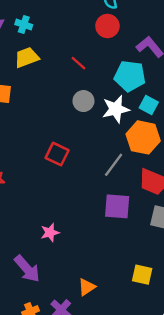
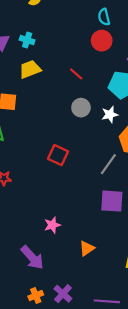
white star: (116, 109) -> (110, 114), size x0.7
orange triangle: (87, 287) -> (87, 248), moved

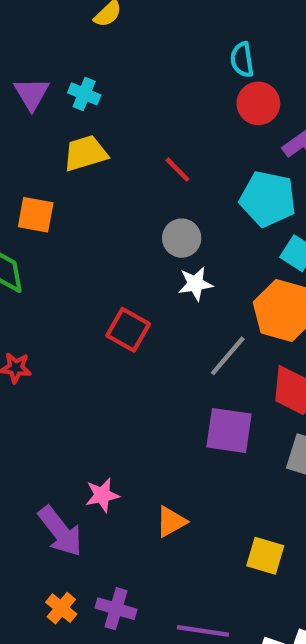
red circle: (102, 41) -> (258, 103), moved
white star: (110, 114) -> (195, 284), moved
pink star: (52, 225) -> (102, 495), moved
purple cross: (63, 294) -> (116, 609), turned -30
orange cross: (36, 296) -> (61, 608), turned -32

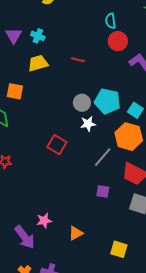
red line: (177, 170) -> (78, 60), moved, turned -32
cyan pentagon: (268, 199) -> (107, 101), moved
purple square: (229, 431) -> (103, 192), size x0.6

